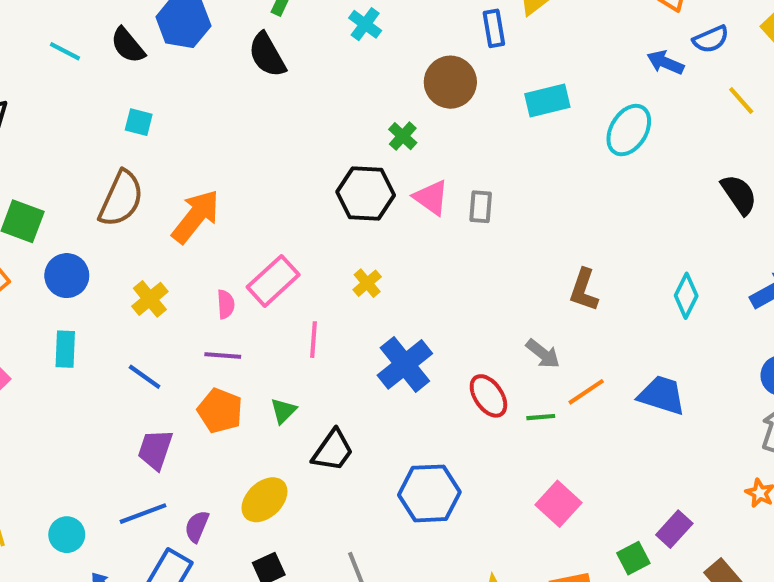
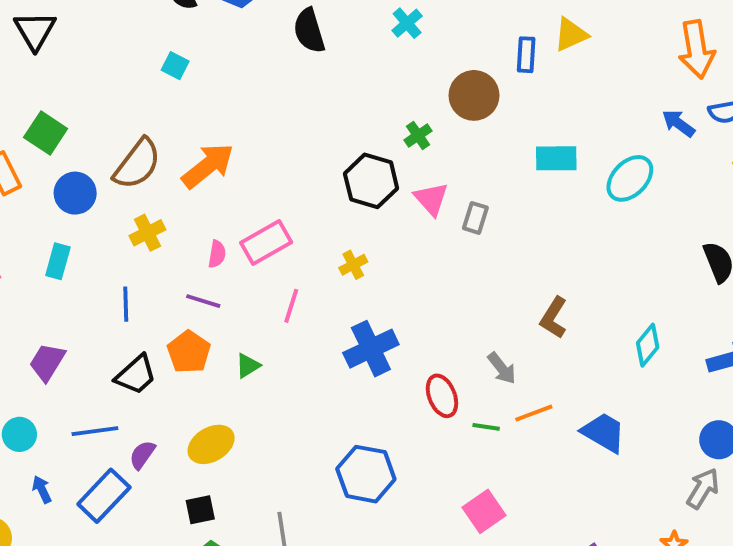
cyan rectangle: (547, 100) -> (556, 158), moved
brown semicircle: (121, 199) -> (137, 164), moved
blue line: (145, 377) -> (126, 304), turned 40
purple trapezoid: (155, 449) -> (47, 362), moved
black trapezoid: (333, 451) -> (136, 375), moved

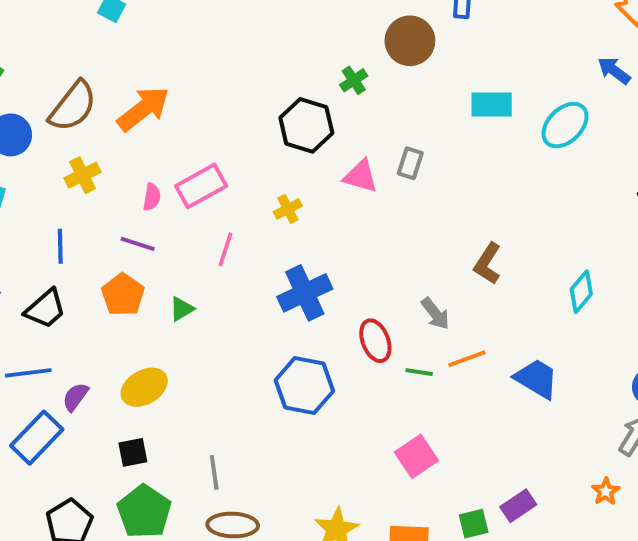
pink triangle: (431, 199) -> (361, 176), moved, turned -33
black trapezoid: (136, 375) -> (45, 309), moved
blue hexagon: (366, 474) -> (304, 386), moved

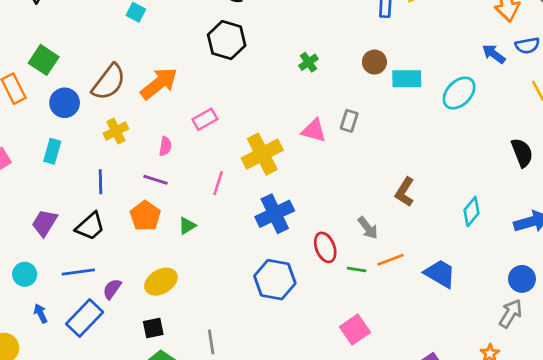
brown circle: (410, 41) -> (374, 62), moved, size x0.7
black hexagon: (306, 125) -> (227, 40), moved
pink rectangle: (201, 186) -> (205, 119), moved, size x0.7
yellow cross: (288, 209) -> (262, 154), size x2.0

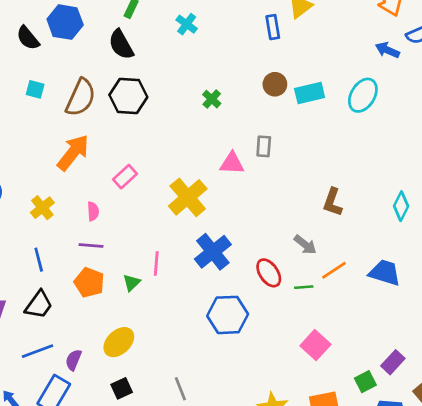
brown semicircle: (109, 82) -> (81, 97), moved
pink line: (218, 183) -> (156, 263), moved

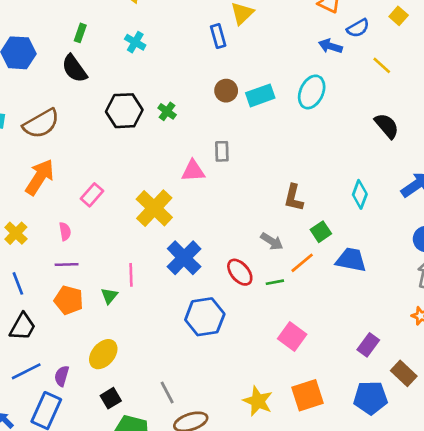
black hexagon: (128, 96) -> (124, 111), moved
brown semicircle: (81, 97) -> (41, 124), turned 42
green square: (365, 382) -> (321, 232), moved

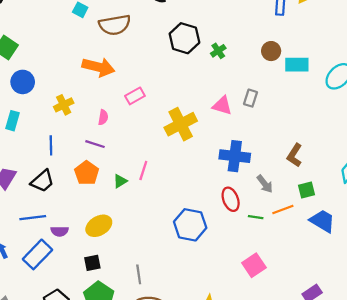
orange arrow: (40, 177) -> (98, 67), turned 52
blue cross: (184, 258) -> (235, 156), moved, turned 32
purple semicircle: (62, 376) -> (60, 231), turned -126

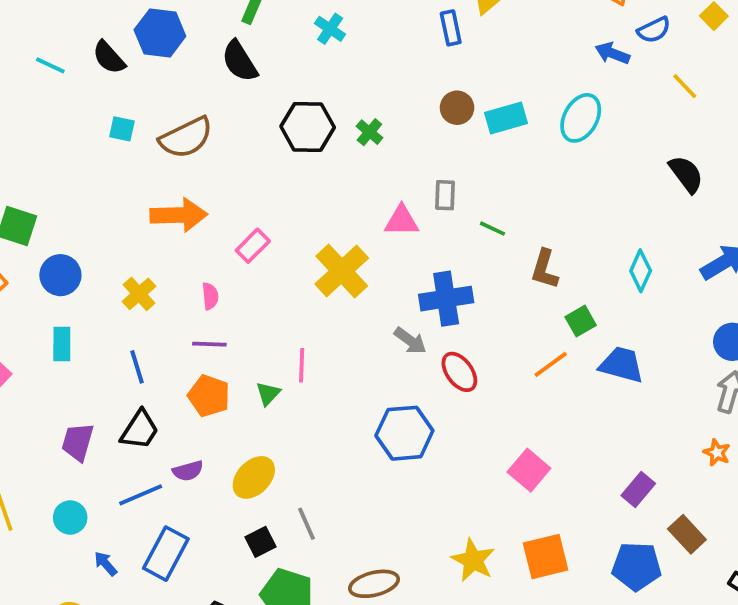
gray arrow: (265, 184) -> (410, 341), moved
green line: (256, 217) -> (493, 229), moved, turned 32
purple semicircle: (60, 231) -> (188, 471), moved
gray line: (139, 274) -> (306, 524), moved

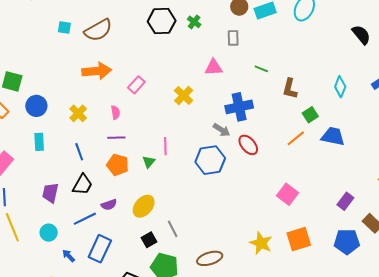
gray rectangle: (445, 195) -> (233, 38), moved
yellow cross: (342, 271) -> (184, 96), size x0.7
blue hexagon: (404, 433) -> (210, 160), moved

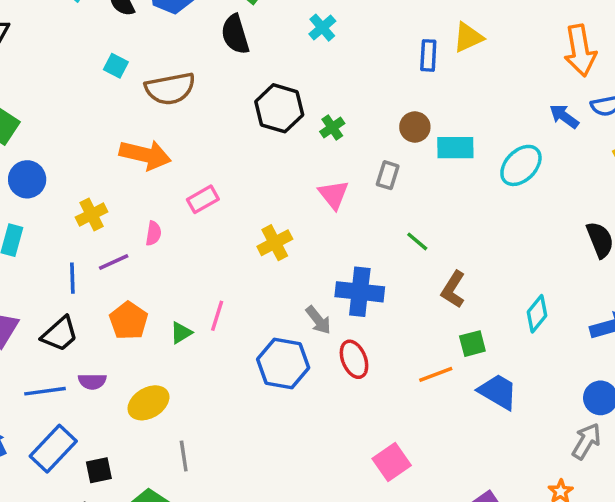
pink triangle: (214, 67) -> (334, 194), moved, turned 36
purple line: (116, 138) -> (114, 262), moved, turned -42
black square: (149, 240) -> (99, 470), moved

